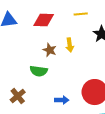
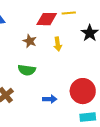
red diamond: (44, 20) -> (47, 19), moved
brown star: (50, 50) -> (30, 41), moved

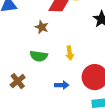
yellow arrow: (58, 44) -> (70, 53), moved

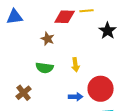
blue arrow: (62, 85) -> (76, 97), moved

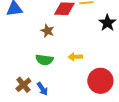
yellow arrow: (76, 65) -> (75, 57), turned 96
blue arrow: (76, 97) -> (42, 89), moved, turned 56

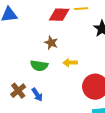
brown star: (47, 31) -> (51, 43), moved

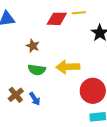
brown star: (51, 43) -> (33, 46), moved
yellow arrow: (70, 63) -> (68, 67), size x1.6

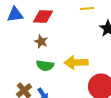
red diamond: (57, 19) -> (43, 17), moved

